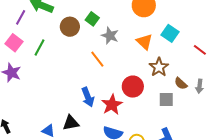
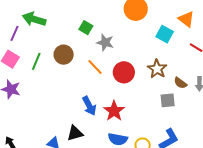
brown circle: (70, 27) -> (64, 55), moved
orange triangle: (144, 42) -> (186, 19), moved
red circle: (133, 87) -> (124, 72), moved

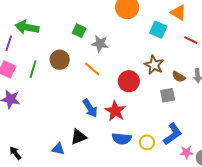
red circle: (124, 72) -> (129, 81), moved

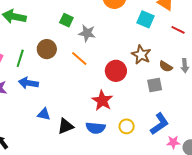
blue arrow: (90, 108) -> (28, 83), moved, turned 132
blue semicircle: (122, 139) -> (96, 128), moved
yellow circle: (147, 142) -> (127, 126), moved
blue triangle: (58, 149) -> (44, 114), moved

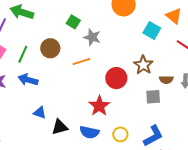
orange line: (79, 59) -> (81, 62), turned -66
brown semicircle: (166, 66) -> (166, 80), turned -40

